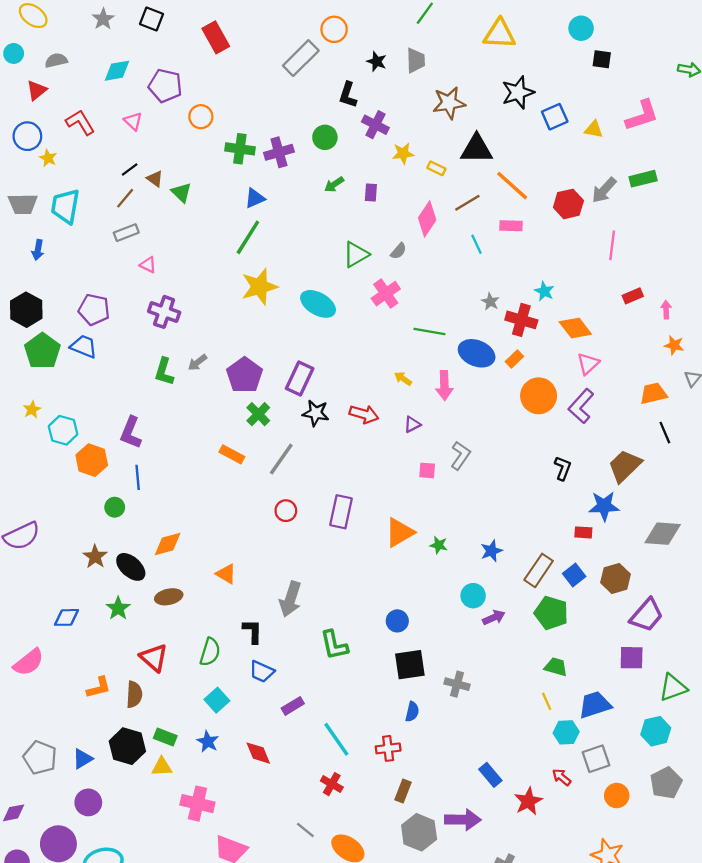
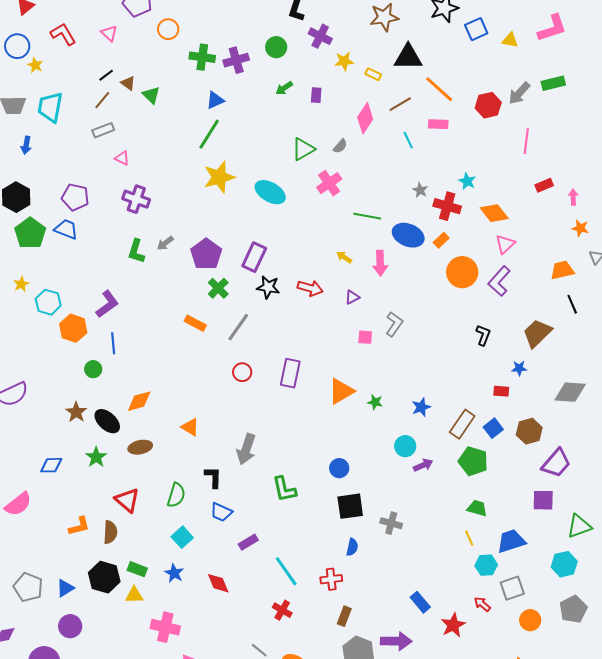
purple L-shape: (131, 433) -> (107, 304), turned -148
blue star: (604, 506) -> (519, 368), size x0.6

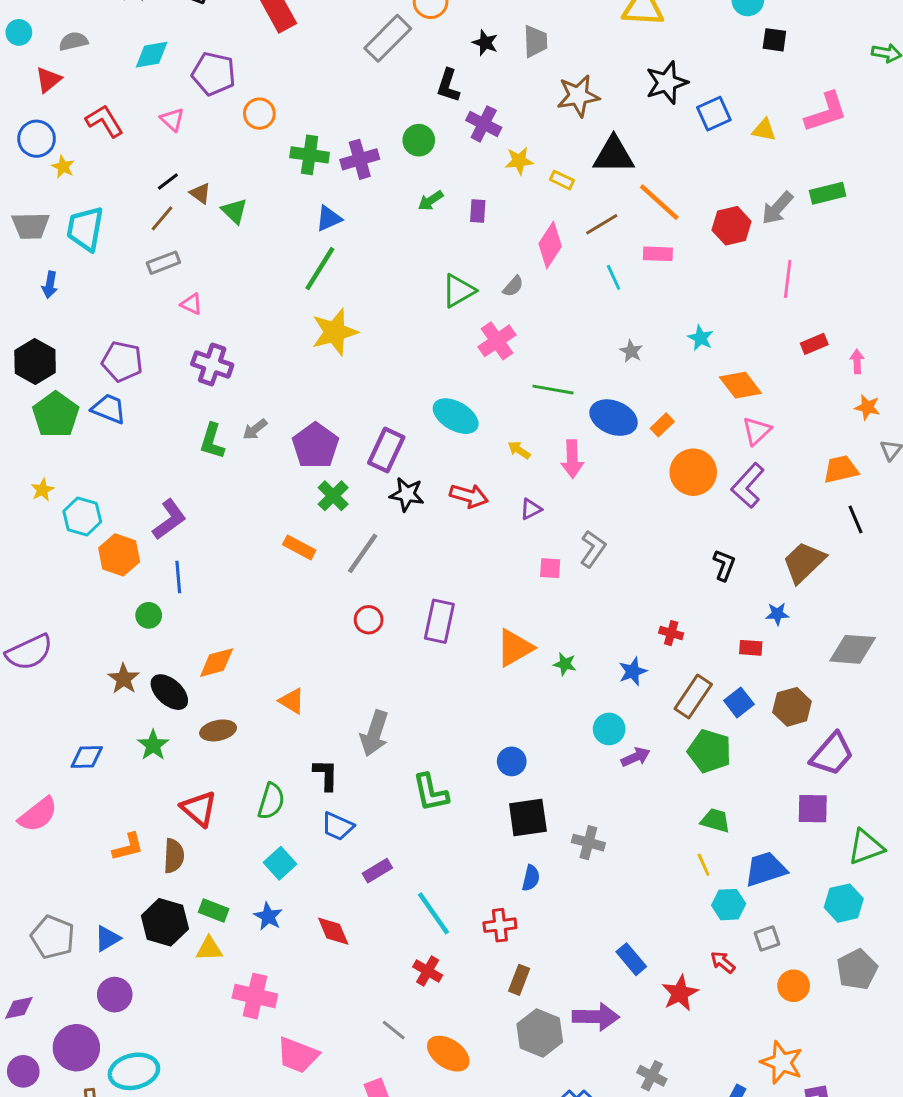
cyan ellipse: (270, 192) -> (456, 416), moved
red cross: (447, 206) -> (671, 633), moved, size x0.6
gray square: (512, 588) -> (767, 939), size x0.7

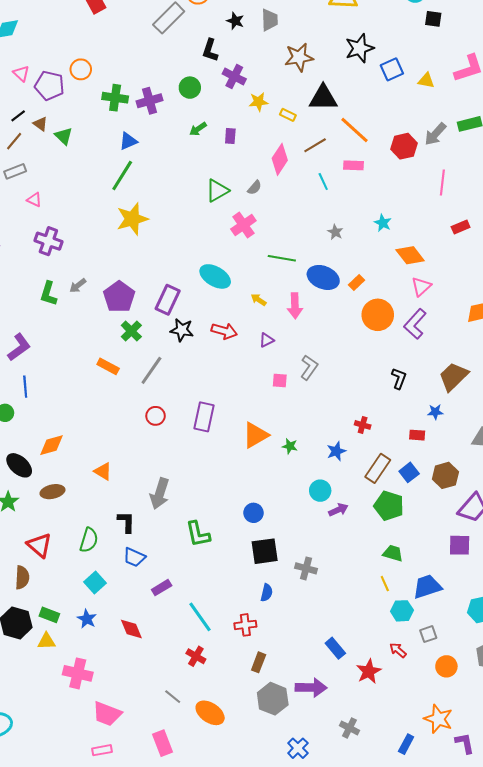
purple pentagon: (214, 74) -> (49, 86), moved

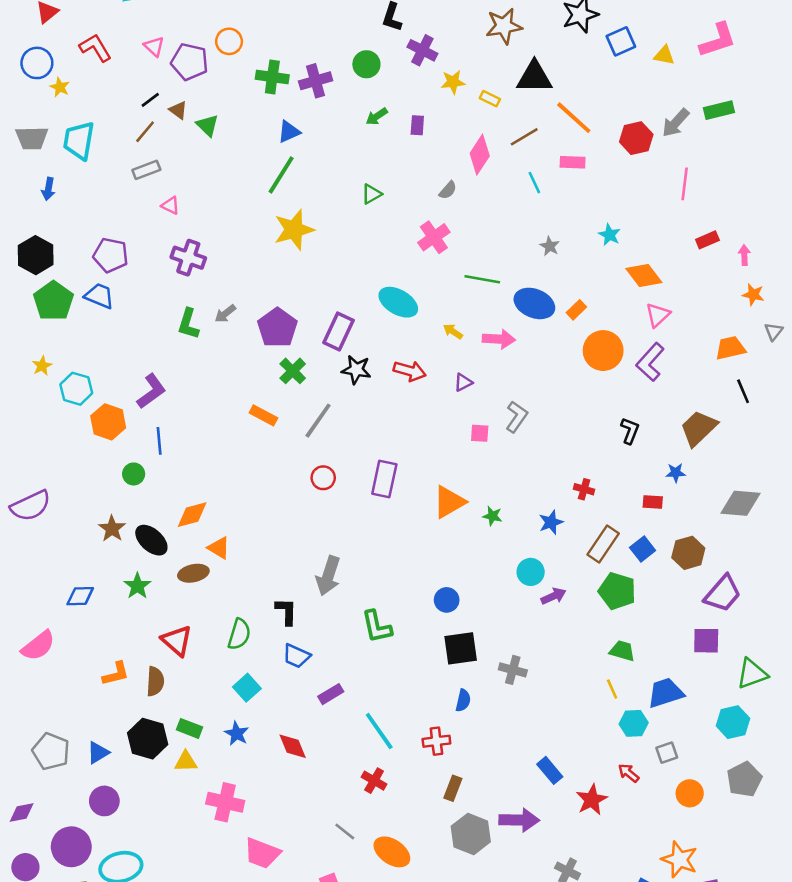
green triangle: (217, 191) -> (372, 194), moved, size x0.7
pink arrow: (295, 306) -> (499, 339), turned -85
orange triangle: (103, 471) -> (219, 548), moved

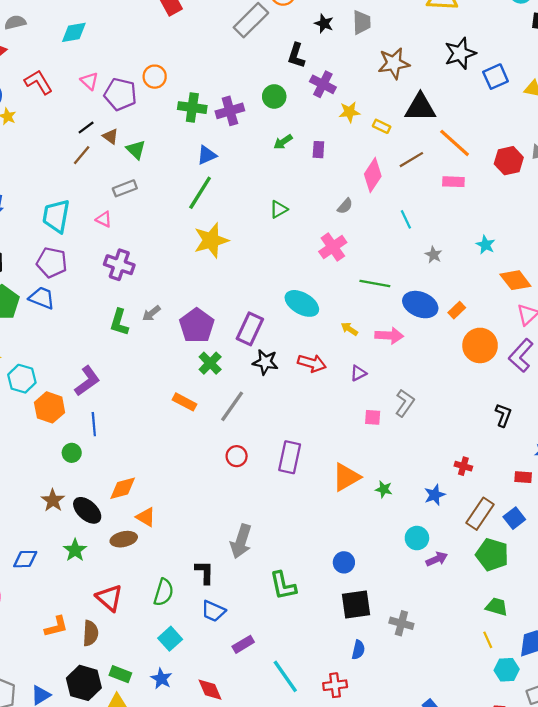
cyan trapezoid: (79, 141) -> (56, 216), moved
gray rectangle: (146, 170) -> (125, 188), moved
cyan line: (534, 183) -> (406, 219), moved

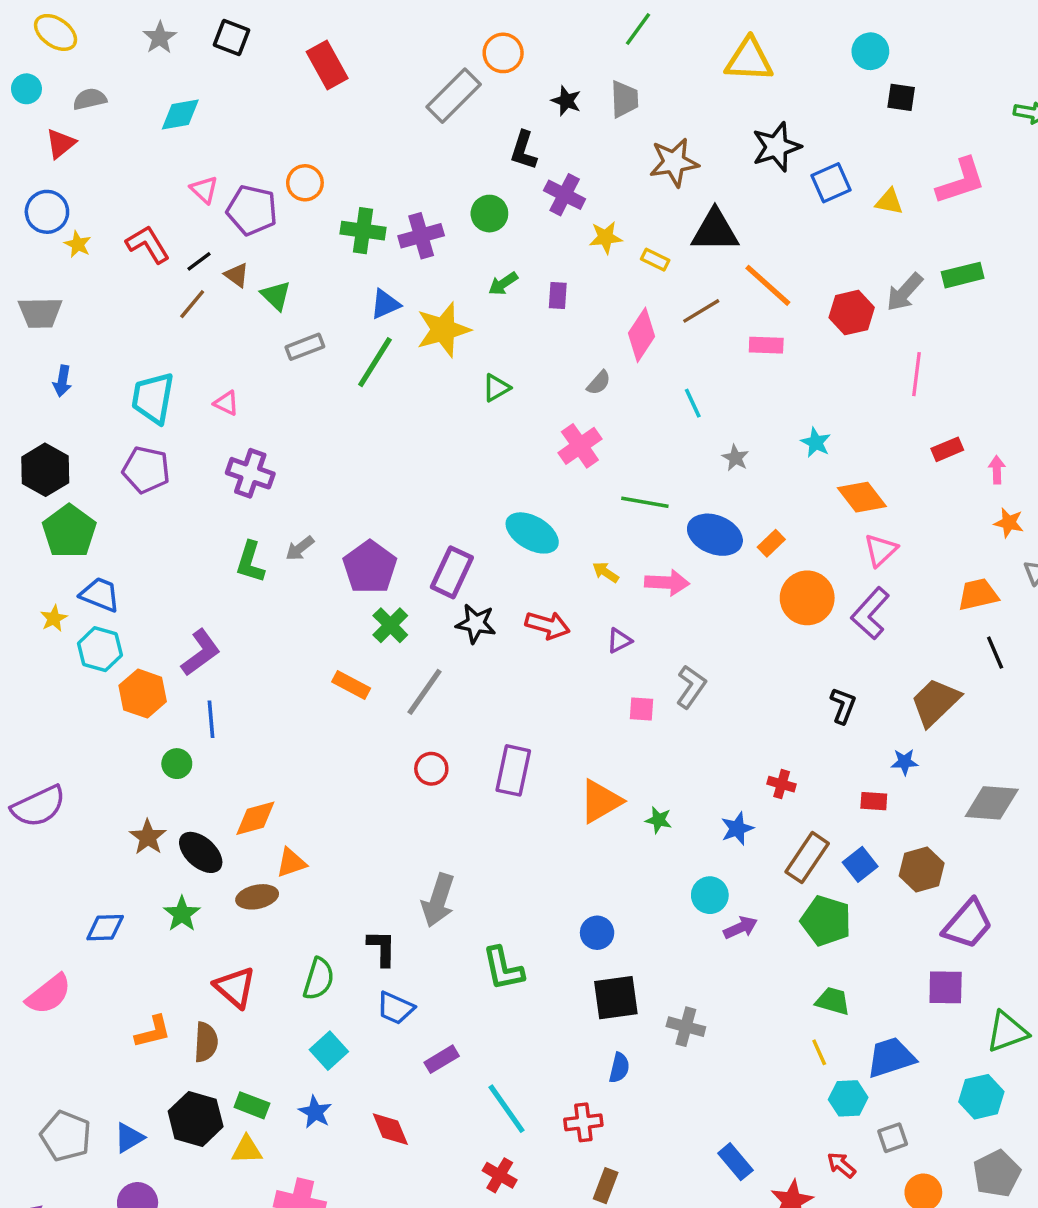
red L-shape: (38, 82) -> (148, 244), moved
gray rectangle: (125, 188) -> (305, 347), moved
yellow star: (211, 240) -> (443, 330), moved
blue trapezoid: (42, 298) -> (100, 594), moved
orange triangle: (146, 517) -> (291, 863), turned -50

